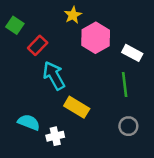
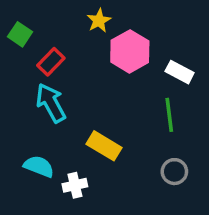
cyan arrow: (54, 76) -> (51, 103), moved

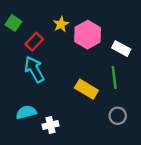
yellow star: (99, 21) -> (61, 24), moved
yellow rectangle: (104, 146) -> (86, 89), moved
cyan semicircle: (39, 166) -> (26, 112), turned -36

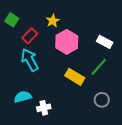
pink hexagon: (88, 35) -> (67, 42), moved
green line: (114, 78) -> (99, 67), turned 48

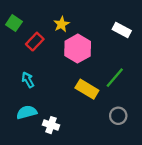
white rectangle: (105, 42) -> (122, 30), moved
cyan arrow: (30, 60) -> (28, 80), moved, size x0.6
white cross: (44, 108) -> (51, 125), turned 32

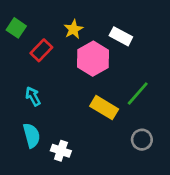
white rectangle: (122, 30) -> (121, 36), moved
cyan semicircle: (27, 112) -> (32, 135), turned 90

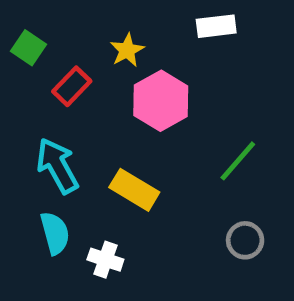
white rectangle: (121, 36) -> (216, 26), moved, turned -35
cyan arrow: (33, 96) -> (57, 166), size x1.6
yellow rectangle: (104, 108) -> (134, 190), moved

